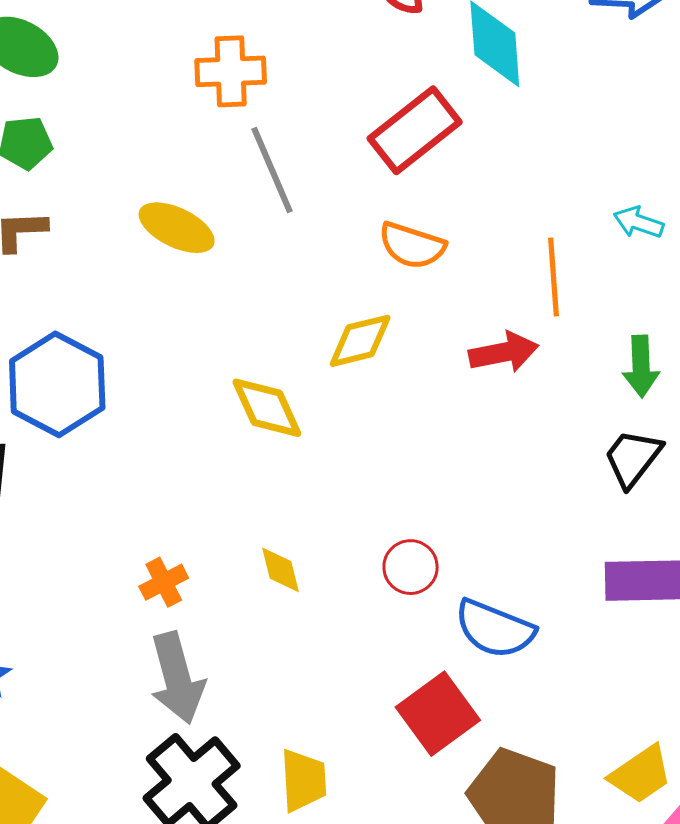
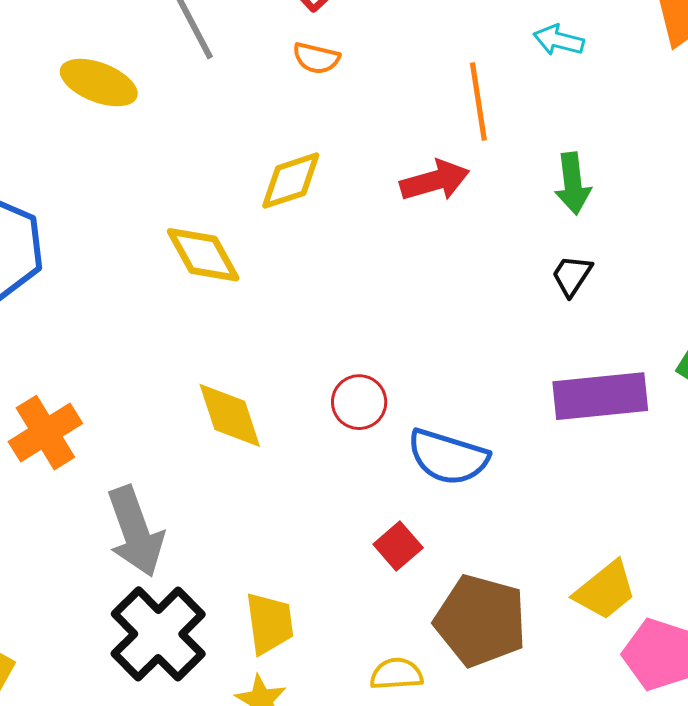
orange semicircle: (412, 246) -> (316, 58), moved, size x0.7
black trapezoid: (633, 458) -> (572, 276), size x0.7
yellow diamond: (281, 570) -> (230, 415), size x1.5
orange cross: (164, 582) -> (45, 433), moved, size x1.5
red square: (438, 714) -> (398, 546), size x0.6

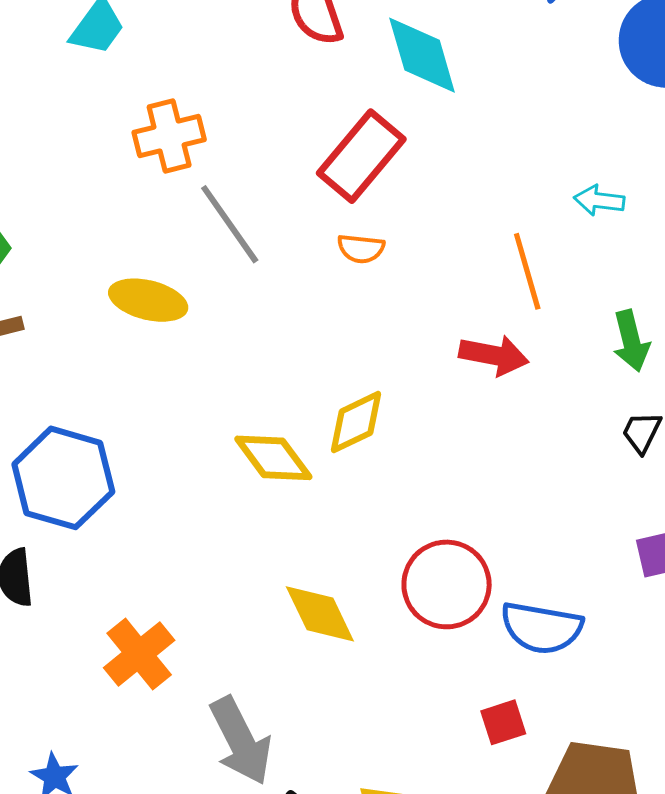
yellow diamond: (291, 181) -> (356, 422), moved
red arrow: (435, 181) -> (494, 355), turned 34
red circle: (359, 402) -> (447, 584), size x1.6
red square: (398, 546) -> (503, 722), turned 30

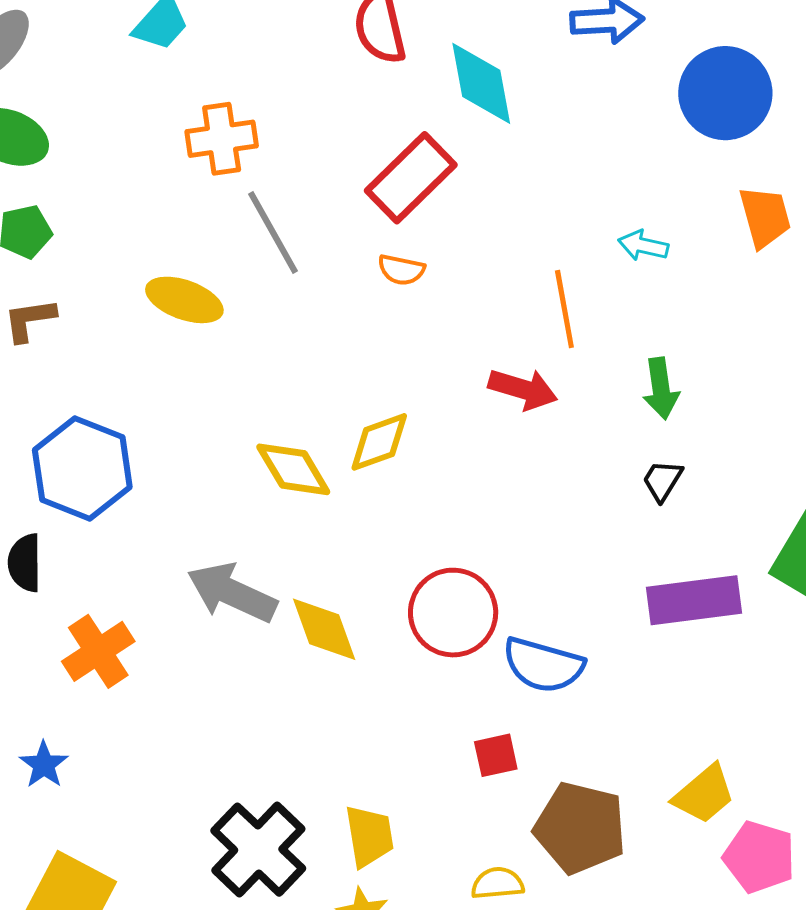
orange cross: (139, 654) -> (98, 651), moved
gray arrow: (241, 741) -> (232, 593), moved, turned 136

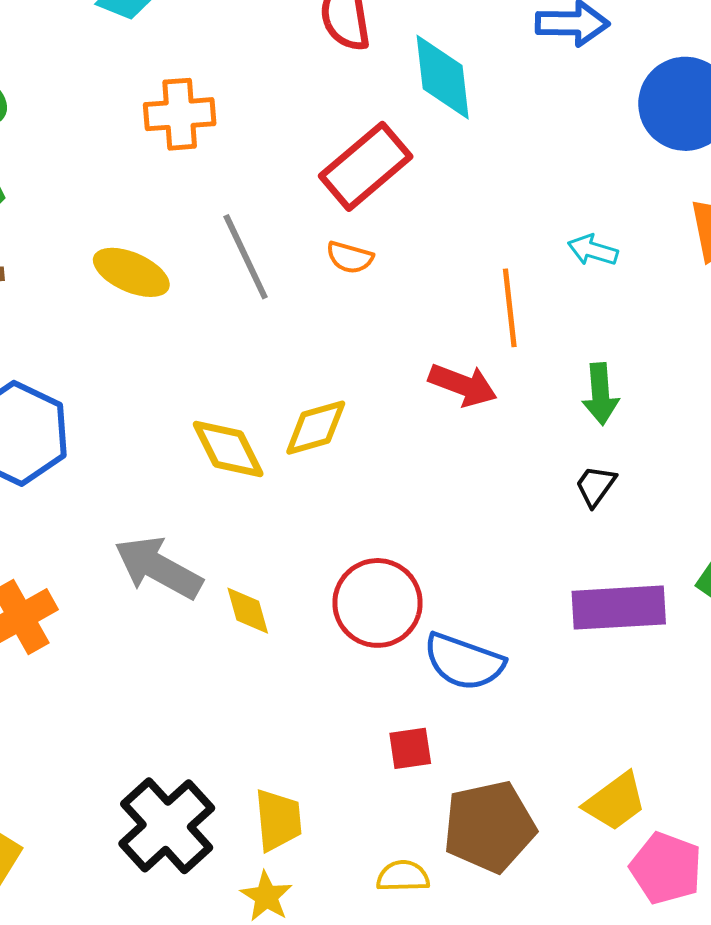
gray line: (273, 232) -> (246, 257), moved
yellow diamond: (324, 629) -> (248, 611), size x0.7
brown pentagon: (580, 828) -> (489, 827), turned -30

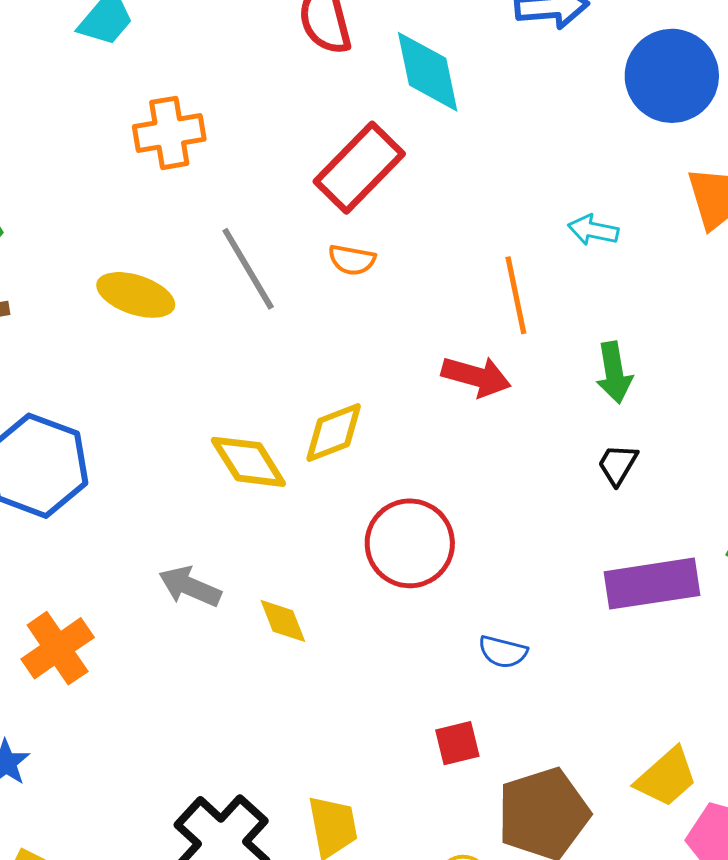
gray arrow: (158, 568) -> (190, 587), size x0.7
red circle: (378, 603) -> (410, 543), moved
blue semicircle: (464, 662) -> (503, 652), size x0.6

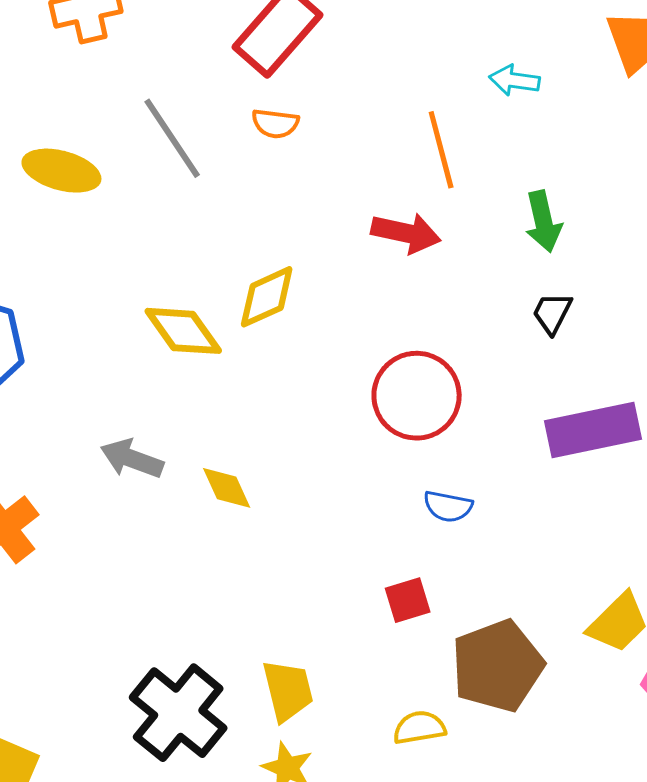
red circle: (410, 543) -> (417, 396), moved

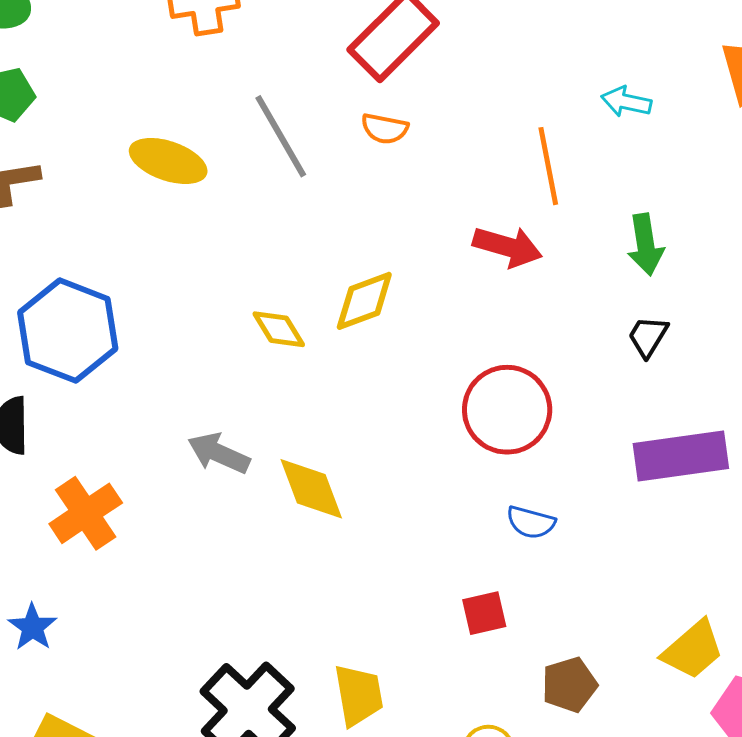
yellow diamond: (183, 331) -> (279, 329), size x0.7
yellow diamond: (227, 488) -> (311, 489), size x1.4
brown pentagon: (497, 666) -> (569, 685), size x0.6

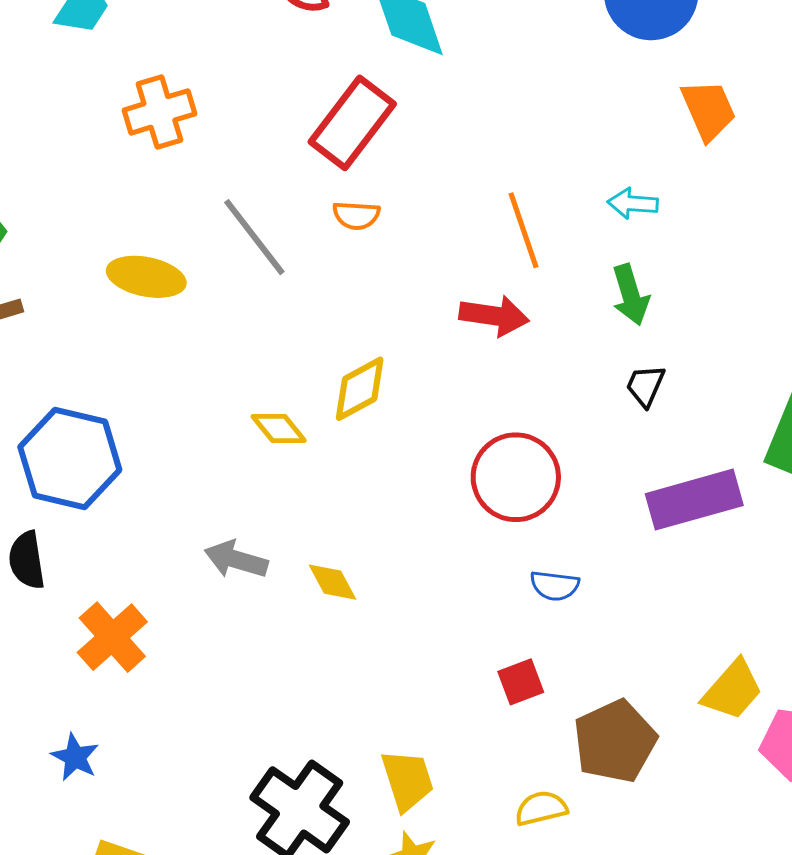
cyan arrow: (626, 102) -> (633, 203), moved
yellow diamond: (311, 489) -> (333, 582), size x0.7
brown pentagon: (569, 685) -> (615, 741), size x1.5

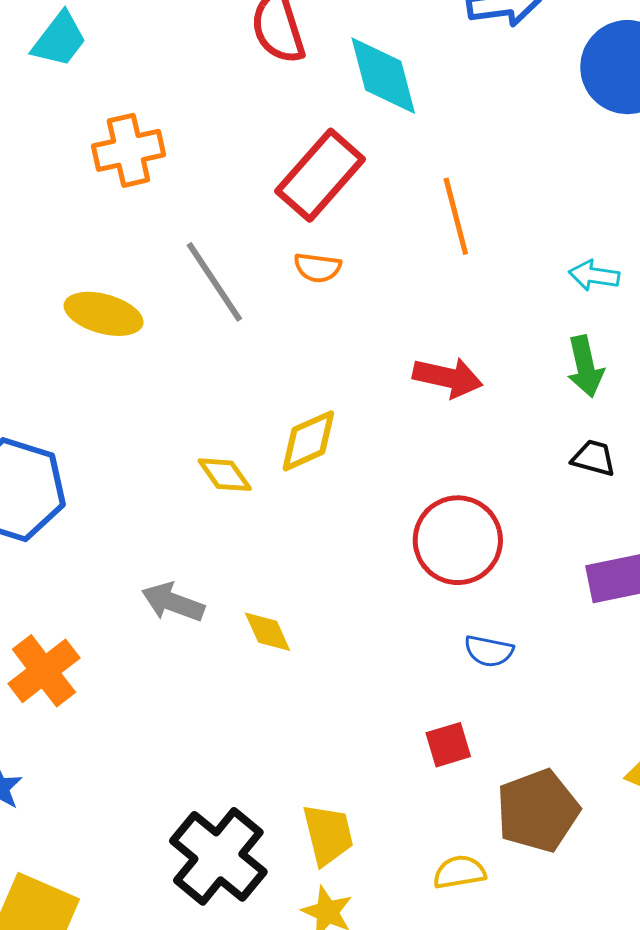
orange line: (524, 230) -> (456, 216), moved
black trapezoid: (645, 386) -> (594, 458), turned 78

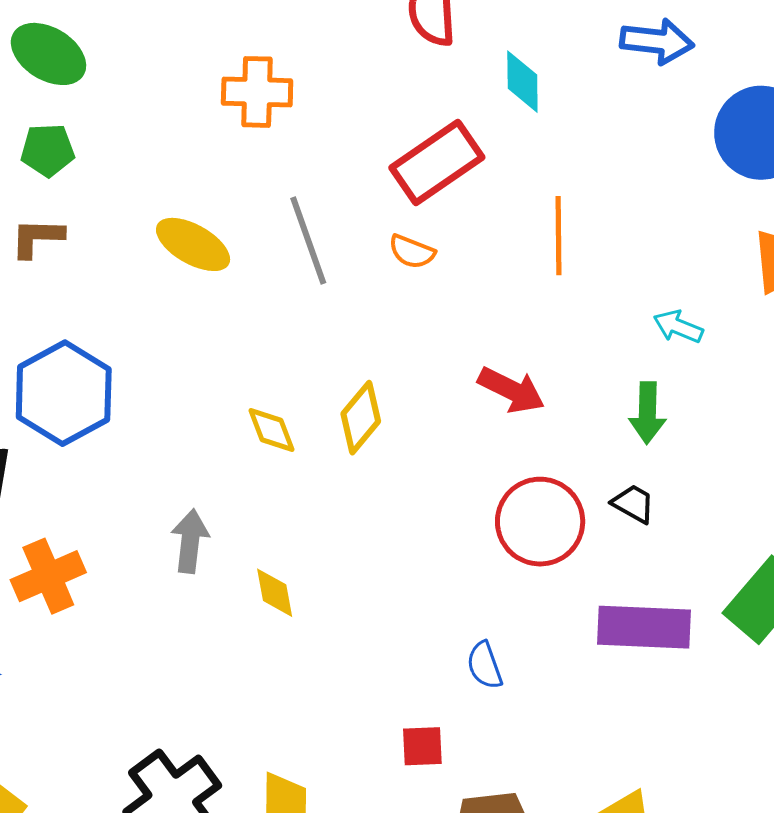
cyan diamond: (383, 76) -> (522, 82), size x0.7
yellow diamond: (308, 441) -> (361, 418), turned -40
red circle: (458, 540) -> (540, 522), moved
gray arrow: (173, 602) -> (190, 541), turned 62
blue semicircle: (489, 651) -> (485, 665), turned 45

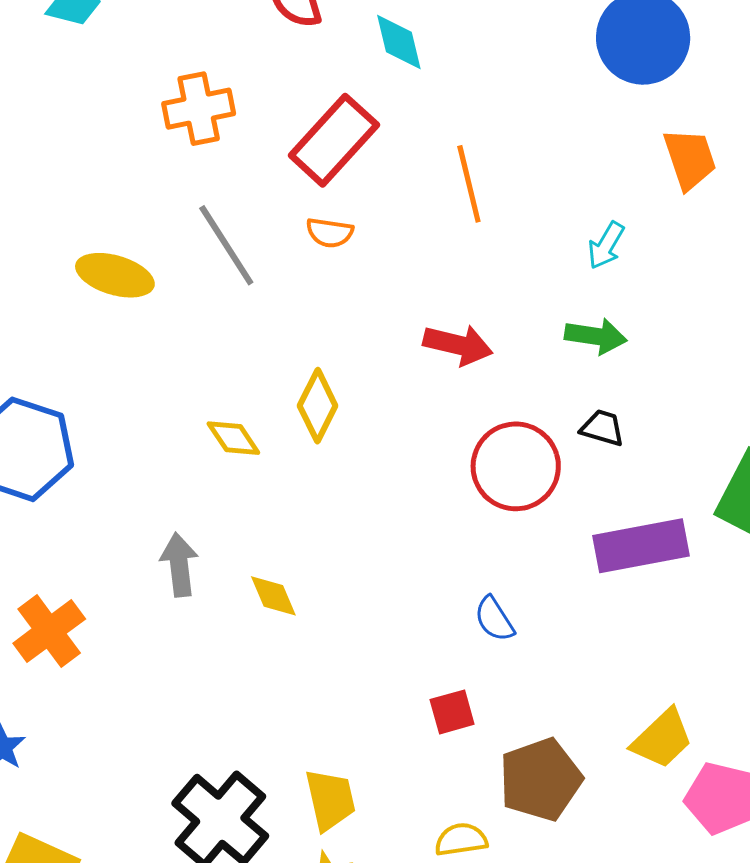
orange cross: (257, 92) -> (199, 109), moved
cyan arrow: (678, 327) -> (606, 245), turned -69
green arrow: (647, 413) -> (596, 336), turned -70

